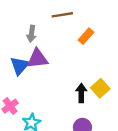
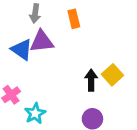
orange rectangle: (86, 36) -> (74, 19), moved, turned -56
blue triangle: (20, 66) -> (22, 49), turned -36

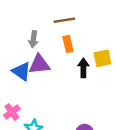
yellow square: (112, 75) -> (102, 58), moved, turned 30
black arrow: (91, 80) -> (83, 68), moved

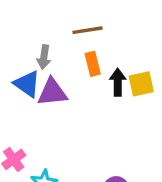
black arrow: (83, 68) -> (118, 82), moved
blue triangle: (21, 71) -> (27, 84), moved

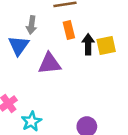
blue triangle: (27, 84) -> (19, 46), turned 30
purple triangle: (52, 92) -> (49, 64), moved

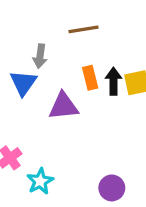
orange rectangle: (69, 30) -> (90, 78), moved

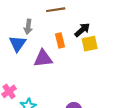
black arrow: (113, 81) -> (82, 30), moved, turned 49

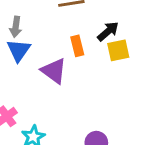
gray arrow: (28, 27) -> (16, 27), moved
purple triangle: (43, 58) -> (54, 71), turned 42

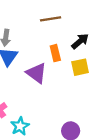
yellow square: (118, 50) -> (80, 67), moved

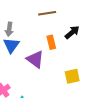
yellow square: (80, 67) -> (72, 76), moved

